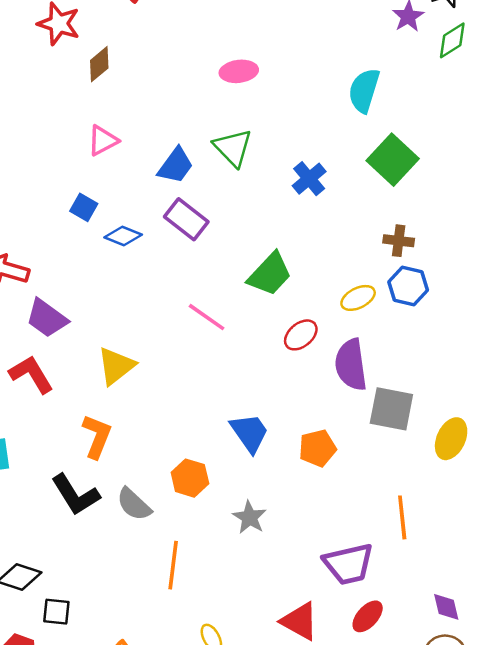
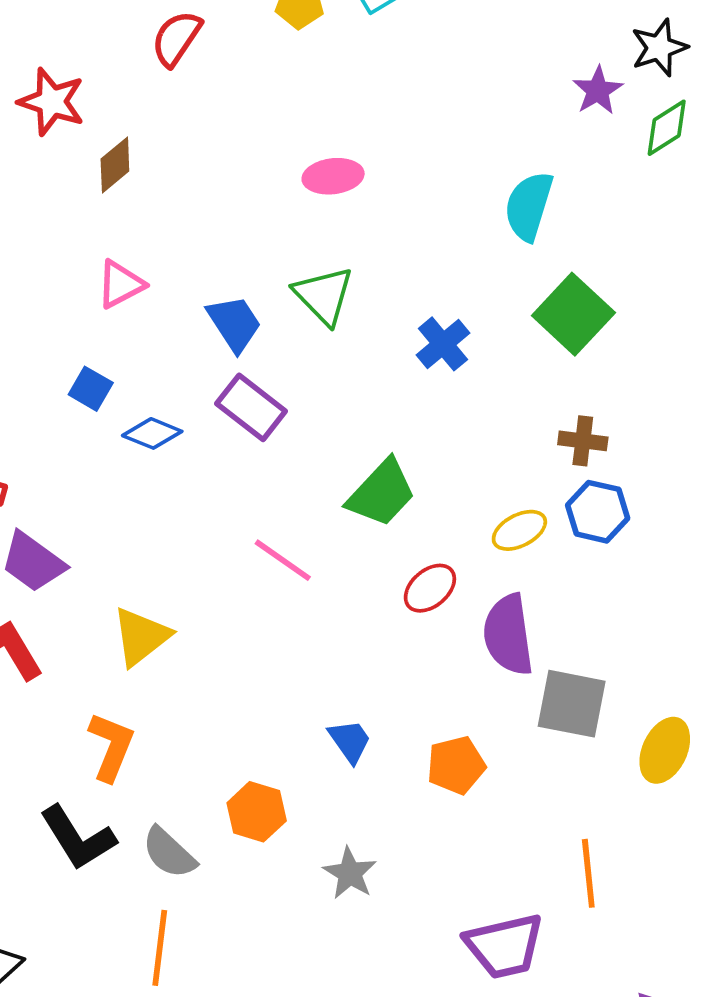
blue trapezoid: (176, 166) -> (234, 323), turned -69
blue trapezoid: (250, 433) -> (350, 741), size x0.7
orange line: (173, 565) -> (160, 948), moved

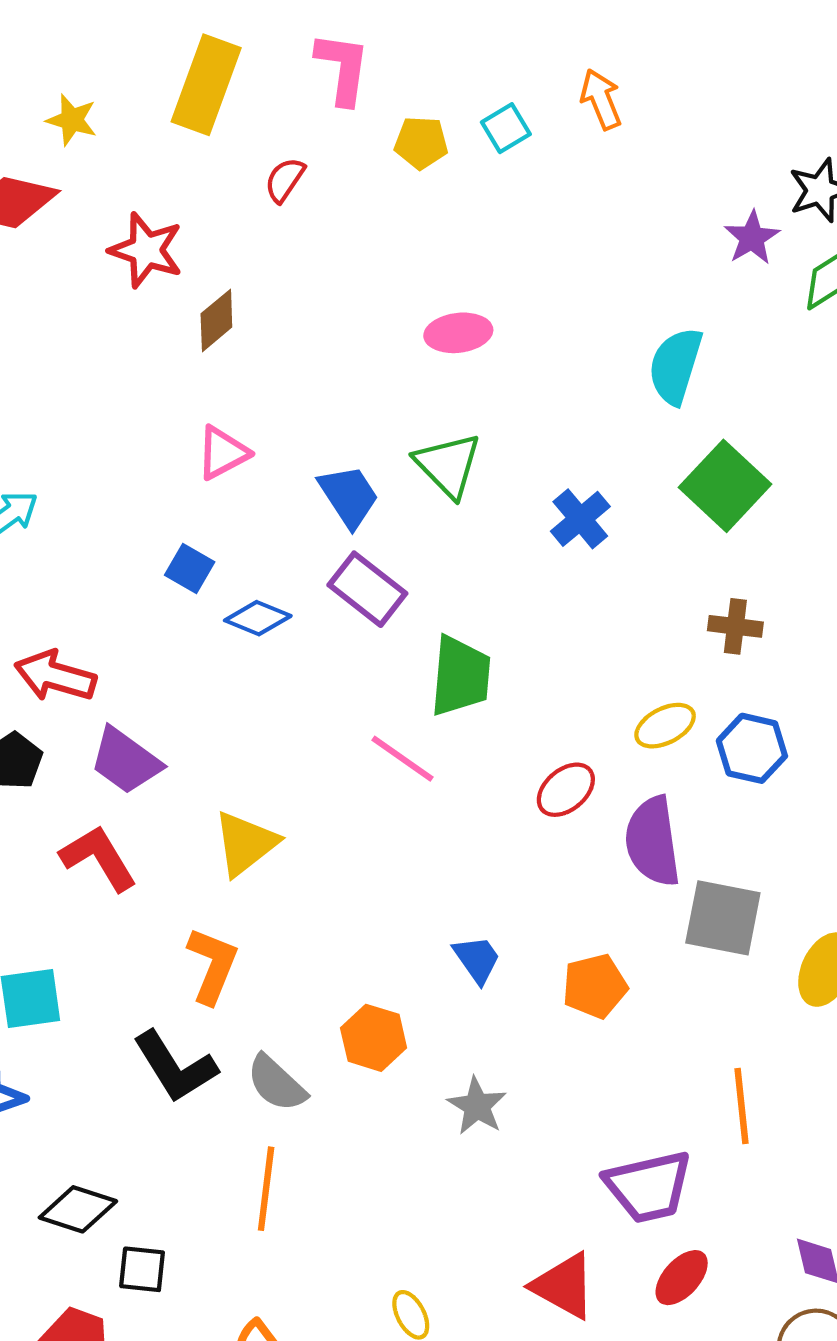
red semicircle: (176, 38) -> (285, 180), size x0.7
green trapezoid: (381, 493) -> (460, 676), moved, turned -38
blue hexagon: (598, 512) -> (752, 748), moved

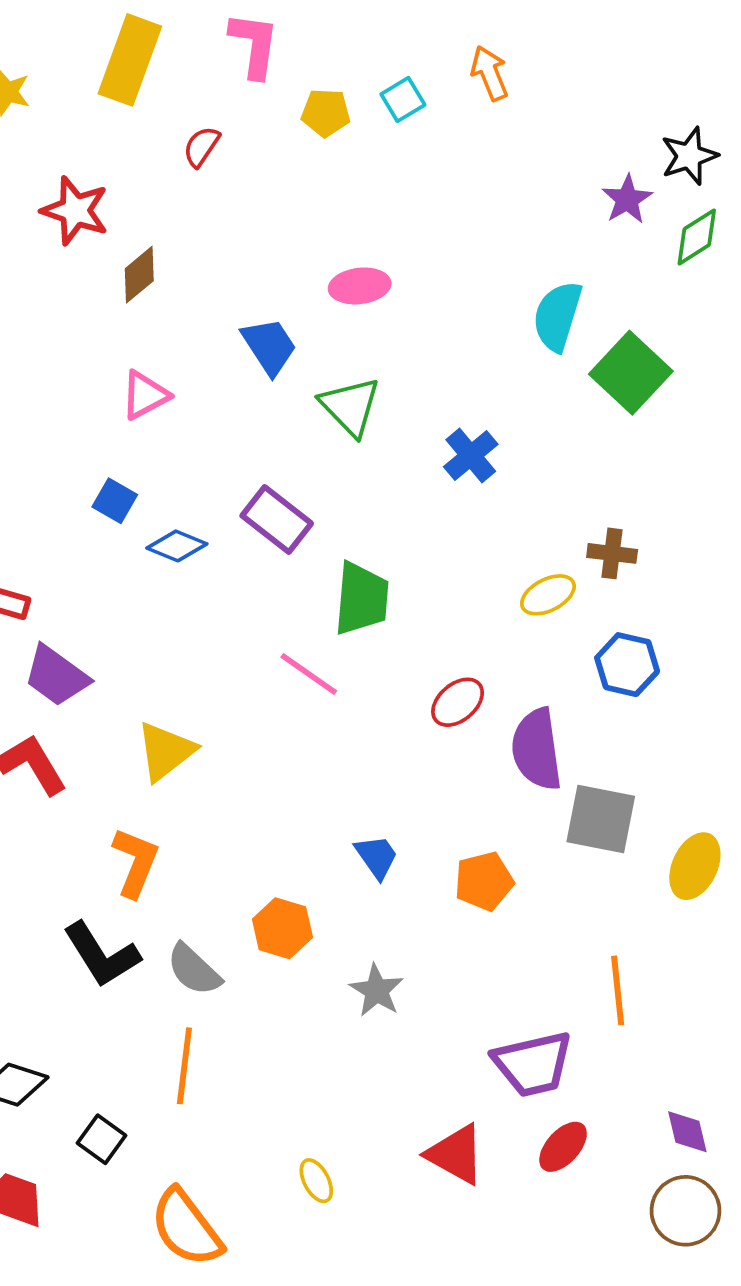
green square: (725, 486) -> (631, 373), moved
blue trapezoid: (349, 496) -> (269, 346), moved
yellow ellipse: (665, 726) -> (548, 595), moved
black square: (142, 1269) -> (102, 1139), moved, turned 30

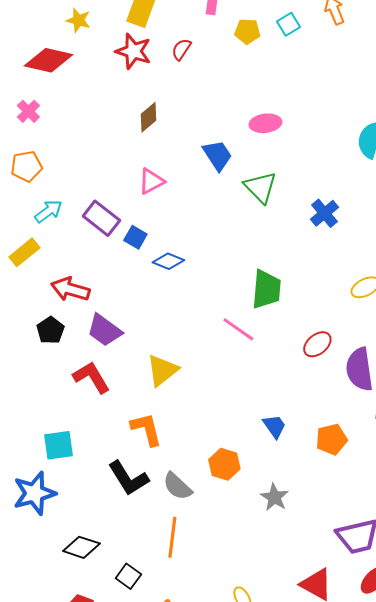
red star: (75, 211) -> (133, 51), moved
purple rectangle: (277, 520) -> (101, 218), moved
orange L-shape: (135, 862) -> (146, 429), turned -36

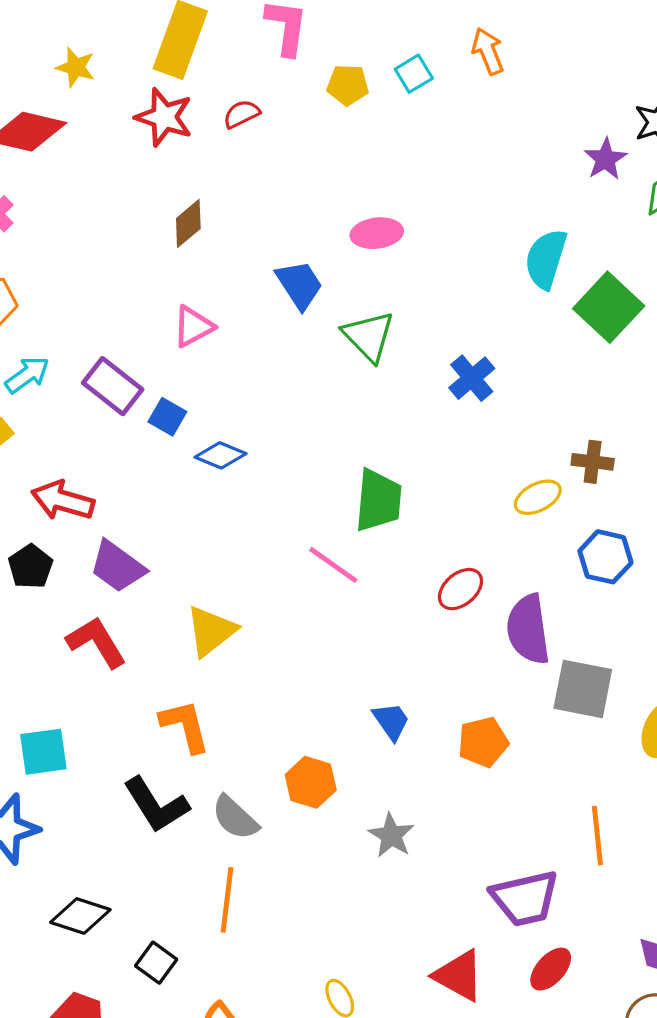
red semicircle: (181, 49) -> (241, 114), turned 30

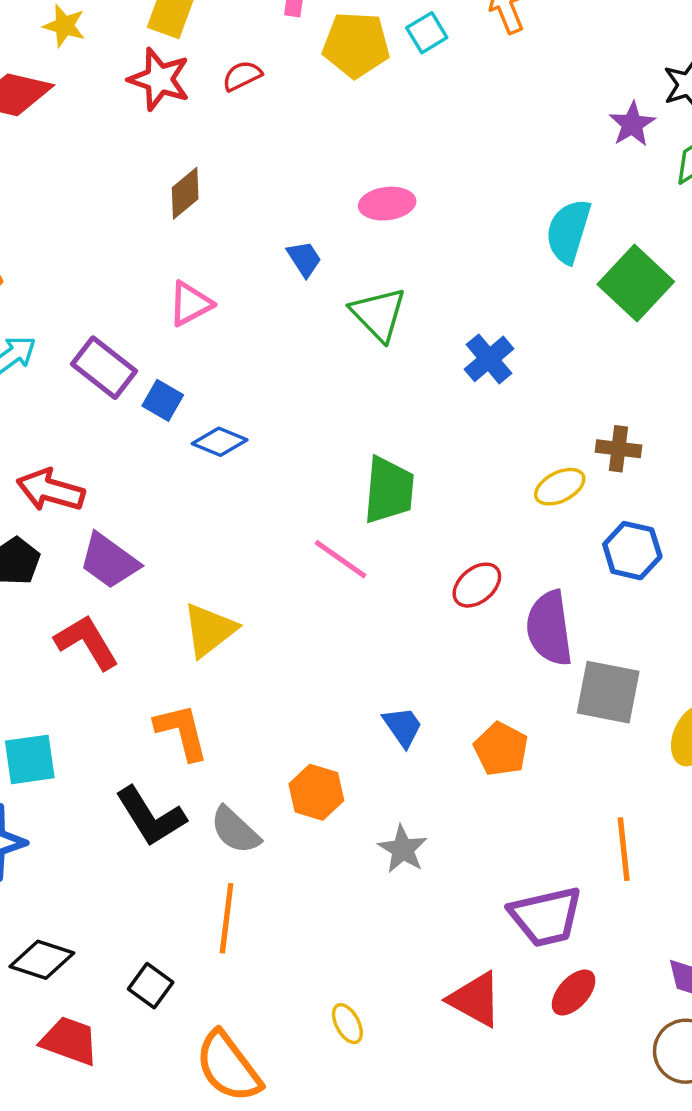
yellow pentagon: (348, 85) -> (356, 45), size x1.5
blue trapezoid: (299, 285) -> (304, 259), size x0.7
orange pentagon: (483, 742) -> (501, 749), turned -30
black diamond: (80, 916) -> (42, 960), moved

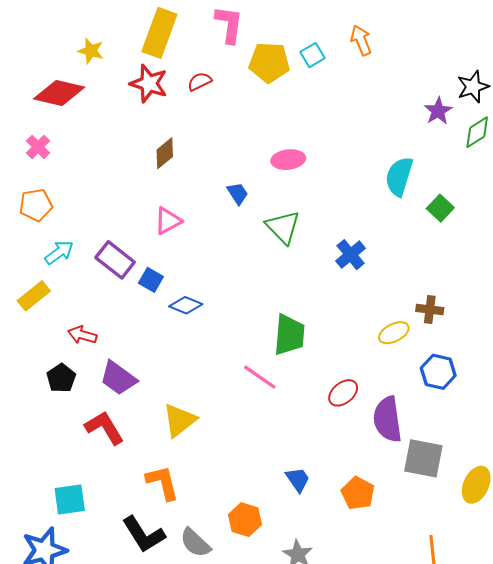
green square: (636, 283) -> (440, 208), size x0.6
red arrow: (50, 490) -> (82, 335), size x0.7

